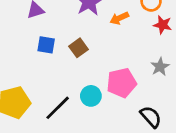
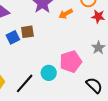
blue square: (46, 45) -> (13, 37), turned -32
brown square: (79, 48) -> (27, 32), moved, turned 32

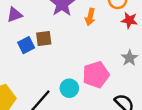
orange arrow: (66, 14) -> (90, 17), turned -48

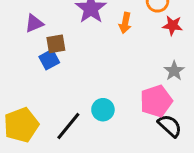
brown square: (44, 39) -> (56, 44), moved
pink pentagon: (96, 75) -> (156, 101), moved

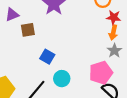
orange arrow: (125, 23) -> (113, 32), moved
blue square: (49, 60) -> (47, 57), moved, turned -32

